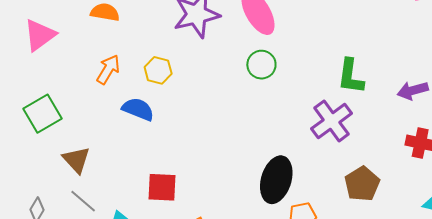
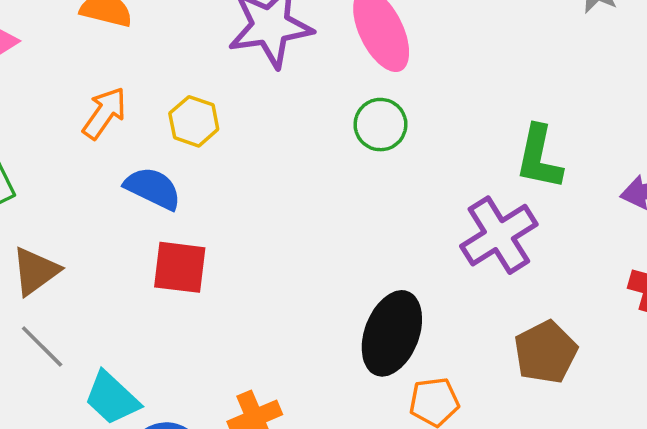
brown triangle: (76, 160) -> (35, 271), turned 32
red square: (162, 187) -> (180, 267), moved

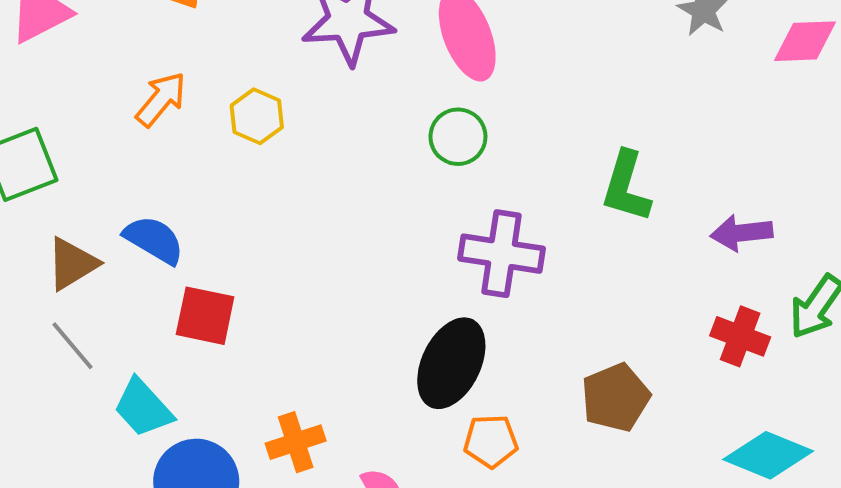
blue semicircle: (153, 188) -> (154, 240), moved
purple cross: (499, 235) -> (502, 254), moved, turned 36
red square: (180, 267) -> (205, 316), moved

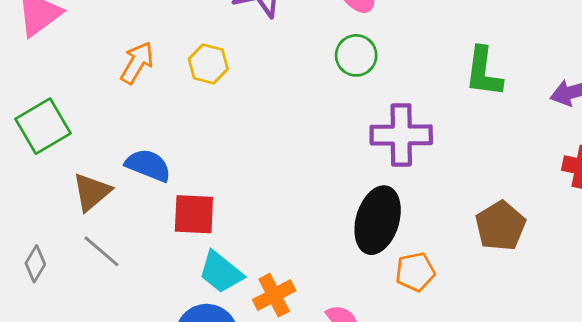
cyan trapezoid: (143, 408) -> (221, 272), moved

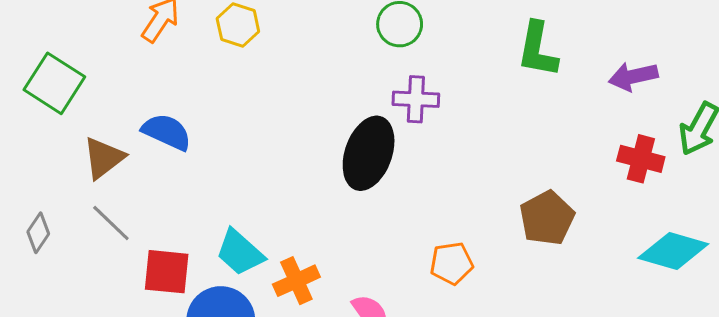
green square: (43, 126) -> (54, 83), turned -30
purple cross: (401, 135) -> (416, 99), moved, size x0.7
red square: (194, 214) -> (167, 272), moved
black ellipse: (378, 220) -> (369, 153), moved

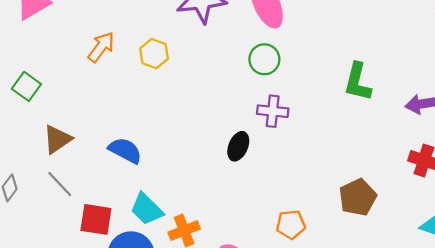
green square: (54, 83) -> (26, 86), size x0.7
blue semicircle: (167, 132) -> (125, 150), moved
black ellipse: (369, 153) -> (238, 146), size x0.6

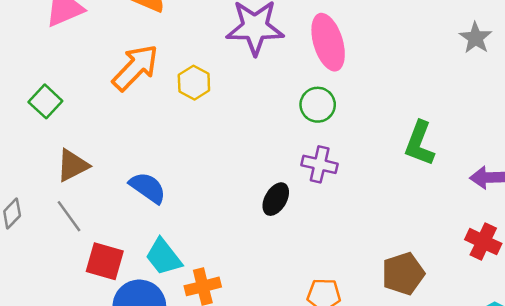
orange arrow: (101, 47) -> (135, 68), size x1.4

